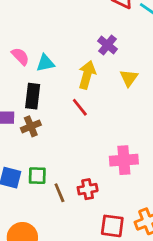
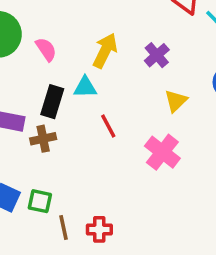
cyan triangle: (45, 63) -> (85, 87), moved
yellow arrow: (87, 75) -> (105, 51), moved
pink cross: (124, 160) -> (162, 152), moved, turned 32

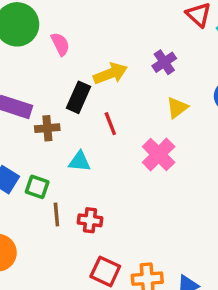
yellow arrow: (105, 51) -> (110, 74), moved, turned 36
cyan triangle: (85, 87) -> (80, 161), moved
black rectangle: (52, 102) -> (79, 97), moved

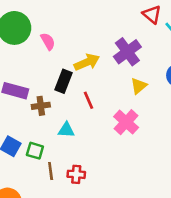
purple cross: (164, 62) -> (127, 52), size x1.5

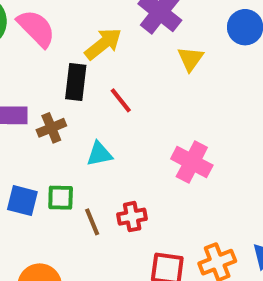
pink semicircle: (48, 41) -> (36, 28), size x1.5
pink cross: (126, 122) -> (192, 162), moved

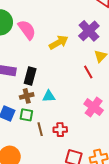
black rectangle: (76, 82) -> (30, 76), moved
red line: (121, 100) -> (88, 72), moved
brown cross: (51, 128) -> (27, 96), moved

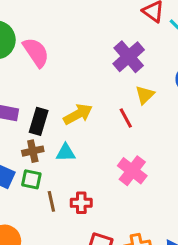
yellow arrow: (59, 42) -> (78, 114), moved

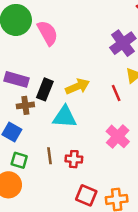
brown cross: (33, 151) -> (25, 105), moved
cyan triangle: (66, 153) -> (65, 117), size x1.5
green square: (31, 179) -> (19, 160), moved

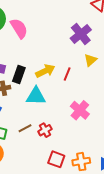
red line: (116, 93) -> (67, 74), moved, turned 48
brown line: (50, 156) -> (25, 128), turned 72
red cross: (74, 159) -> (45, 130), turned -32

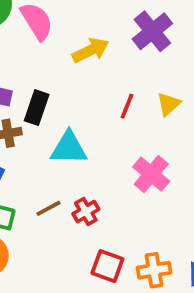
yellow triangle: (90, 60) -> (169, 104), moved
yellow arrow: (45, 71) -> (91, 50), moved

